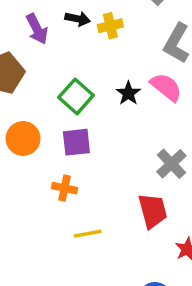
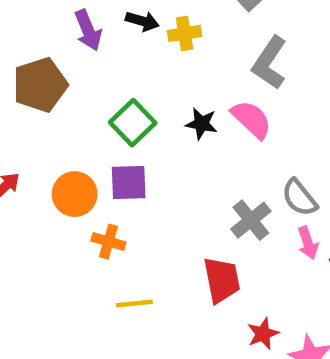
black star: (128, 93) -> (201, 124), turned -30
orange circle: (23, 138) -> (75, 194), moved

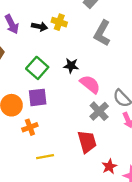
black arrow: (142, 21) -> (39, 27), moved
yellow cross: (185, 33) -> (59, 22), turned 32
pink semicircle: (251, 119) -> (90, 84), moved
orange cross: (108, 242) -> (30, 127), turned -32

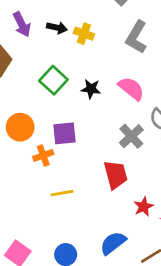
yellow cross: (59, 22) -> (84, 34), moved
black star: (71, 66) -> (91, 89), moved
pink semicircle: (90, 84) -> (131, 88), moved
purple square: (38, 97) -> (64, 133), moved

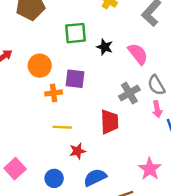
green square: (53, 80) -> (76, 33), turned 30
red star: (144, 207) -> (77, 151), moved

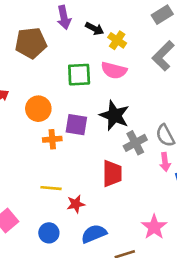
black star: (105, 47) -> (114, 115), moved, size x1.6
pink semicircle: (138, 54) -> (114, 70), moved, turned 140
yellow line: (62, 127) -> (51, 188), moved

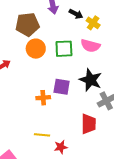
orange circle: (38, 109) -> (36, 49), moved

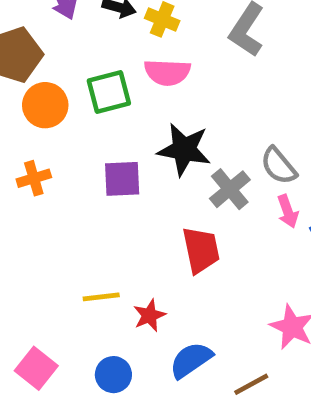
orange cross: (43, 98) -> (34, 178), moved

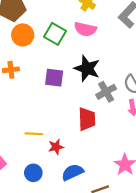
green square: (109, 92) -> (55, 34), turned 35

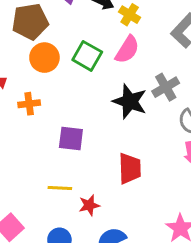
pink semicircle: (85, 29) -> (127, 50), turned -70
purple square: (54, 78) -> (71, 139), moved
gray cross: (106, 92) -> (166, 87), moved

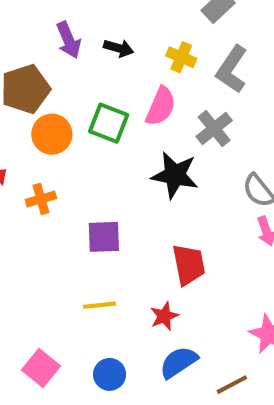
yellow cross: (130, 15) -> (181, 57), moved
gray cross: (166, 87) -> (214, 129), moved
red star: (89, 205) -> (164, 316), moved

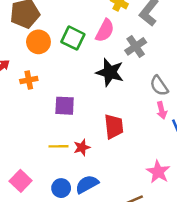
red star: (164, 316) -> (82, 147), moved
blue semicircle: (179, 362) -> (87, 184), moved

